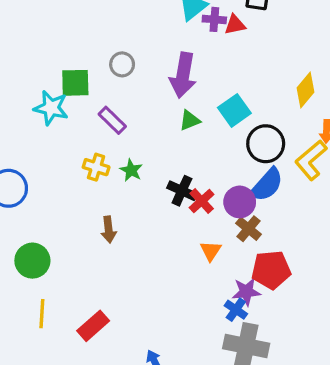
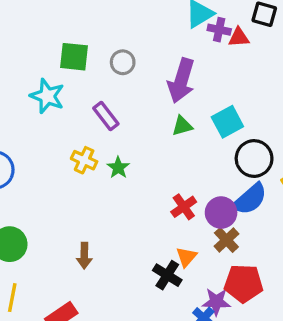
green square: (75, 83) -> (74, 57), moved
black cross: (182, 191) -> (167, 275), moved
brown arrow: (109, 230) -> (84, 256), moved

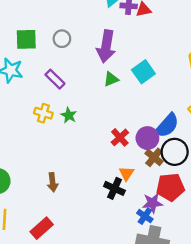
black circle: (254, 159) -> (175, 152), moved

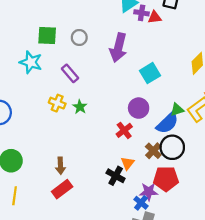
green triangle: (111, 79) -> (177, 110), moved
purple circle: (147, 138) -> (139, 108), moved
red rectangle: (42, 228) -> (62, 189), moved

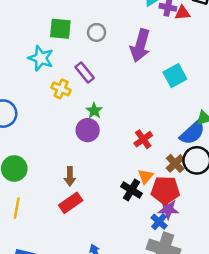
yellow cross: (57, 103) -> (61, 89), moved
purple circle: (139, 108) -> (88, 130), moved
red pentagon: (166, 179) -> (165, 190), moved

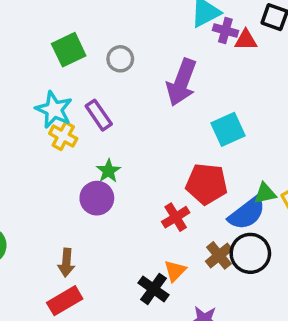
green square: (60, 29) -> (69, 50), turned -35
cyan star: (41, 58) -> (54, 110), moved
red pentagon: (165, 190) -> (207, 184), moved

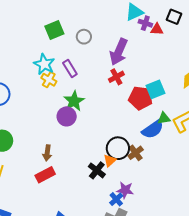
cyan square: (228, 129) -> (155, 89), moved
green star: (108, 171) -> (74, 101), size x1.5
red pentagon: (207, 184) -> (141, 98), moved
red cross: (176, 217) -> (116, 77), moved
black circle: (250, 253) -> (118, 148), moved

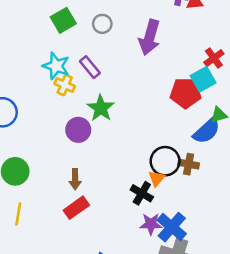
red cross: (116, 77) -> (214, 58), moved
purple circle: (67, 116) -> (78, 130), moved
brown cross: (136, 153) -> (189, 164), turned -35
purple star: (125, 190) -> (151, 224), moved
blue cross: (116, 199) -> (172, 227), size x1.6

